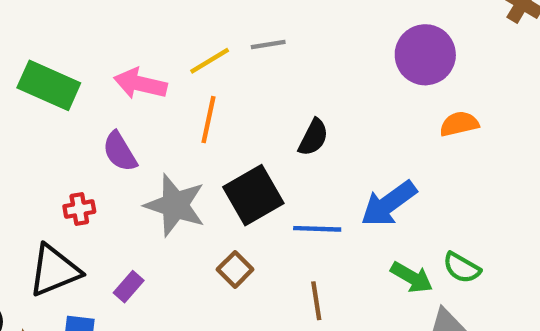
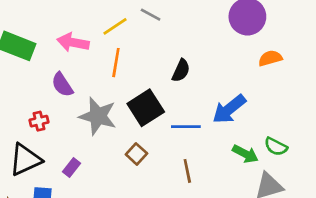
gray line: (268, 44) -> (151, 15), turned 40

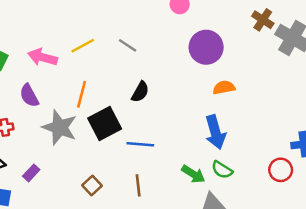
gray line: (151, 15) -> (128, 45), moved
orange line: (116, 63) -> (82, 94), moved
blue arrow: (229, 109) -> (215, 132), moved, turned -72
brown square: (136, 154) -> (92, 186), moved

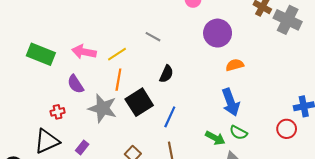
yellow line: (83, 46) -> (117, 54), moved
blue line: (140, 144) -> (170, 117), turned -65

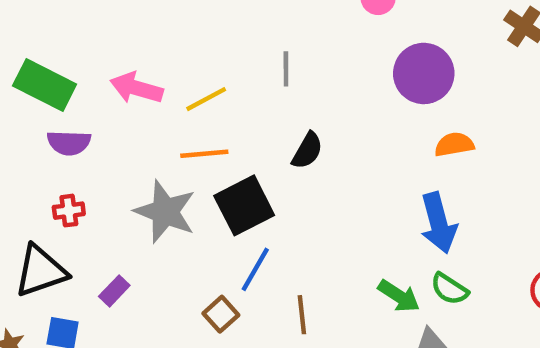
gray line: (153, 37) -> (286, 69), turned 56
orange line: (118, 80) -> (204, 154), turned 70
purple semicircle: (76, 84) -> (69, 143), moved, turned -60
blue line: (170, 117) -> (255, 269), moved

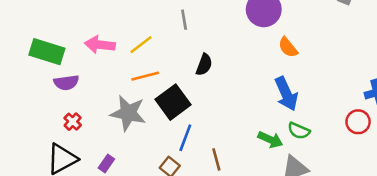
orange semicircle: (454, 145) -> (288, 47), turned -110
red cross: (69, 211) -> (73, 122), turned -30

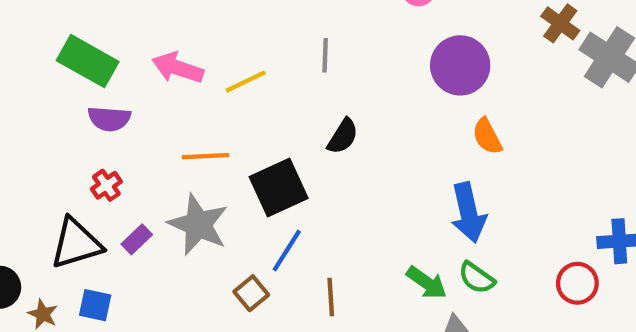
orange line: (145, 76) -> (206, 156), moved
gray star: (128, 113) -> (198, 225), moved
purple rectangle: (106, 163) -> (137, 239), moved

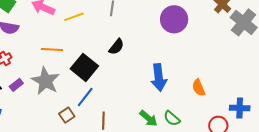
orange semicircle: (487, 136) -> (199, 88), moved
black square: (279, 188) -> (84, 67), turned -32
blue arrow: (468, 213) -> (159, 77), moved

